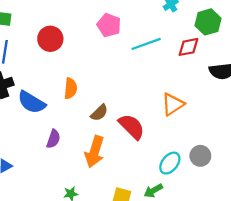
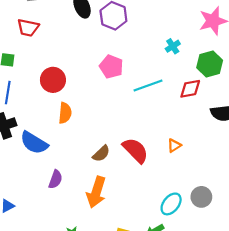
orange semicircle: (71, 88) -> (65, 113), moved
orange triangle: (173, 104) -> (174, 146), size x0.6
red semicircle: (132, 127) -> (135, 150), moved

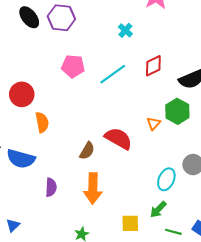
green hexagon: (210, 64) -> (177, 111), moved

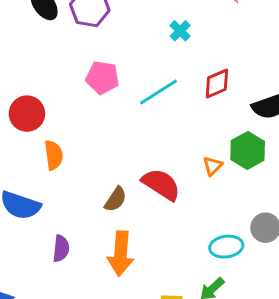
cyan ellipse: (166, 179) -> (226, 247), turned 55

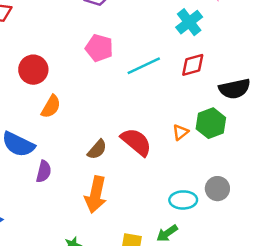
cyan cross: (180, 31) -> (189, 22), moved, size x1.5
orange semicircle: (54, 155) -> (51, 107), turned 30
purple semicircle: (61, 249) -> (44, 172), moved

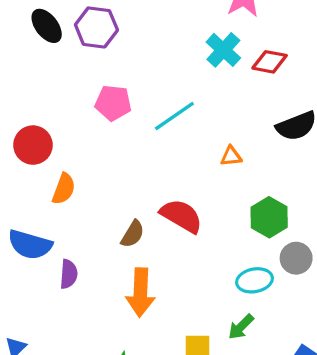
red diamond: (193, 65) -> (270, 62), moved, turned 36
green hexagon: (211, 123) -> (269, 217), moved
orange triangle: (180, 132) -> (231, 156), moved, turned 42

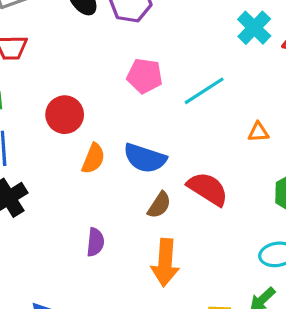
blue semicircle: (30, 245) -> (145, 158), moved

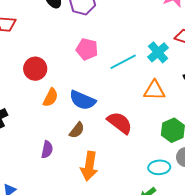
cyan cross: (254, 28) -> (158, 52), moved
orange triangle: (258, 132) -> (154, 90), size x1.6
brown semicircle: (159, 205) -> (77, 130), moved

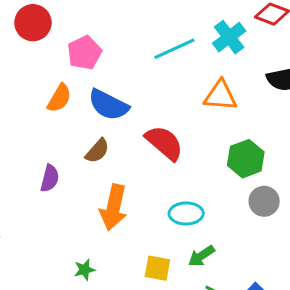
pink pentagon: (87, 49) -> (84, 53), moved, turned 30
red circle: (35, 69) -> (33, 23), moved
cyan ellipse: (159, 167) -> (186, 213), moved

